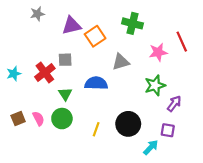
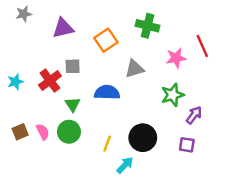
gray star: (37, 14) -> (24, 14), moved
purple triangle: (72, 26) -> (63, 28), moved
cyan arrow: (151, 147) -> (125, 165), moved

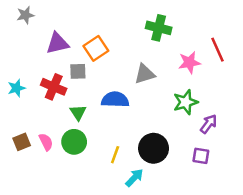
purple triangle: (63, 28) -> (57, 43), moved
orange square: (106, 40) -> (96, 48), moved
red cross: (50, 81) -> (54, 87), turned -30

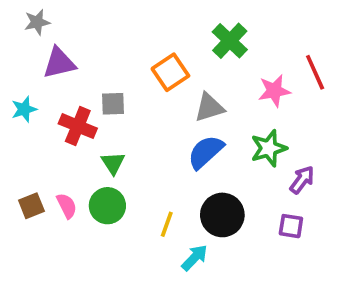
green cross: (159, 28) -> (230, 41), turned 30
purple triangle: (57, 43) -> (59, 63), moved
orange square: (96, 48) -> (170, 72), moved
cyan star: (17, 88) -> (24, 109), moved
blue semicircle: (115, 100) -> (206, 152), moved, turned -44

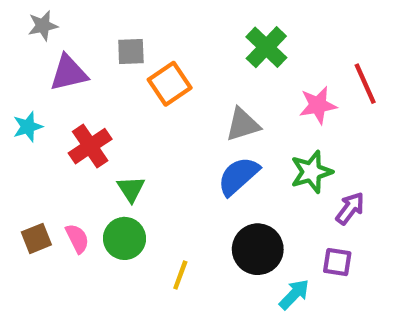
orange square: (170, 72) -> (170, 84), moved
gray square: (113, 104) -> (131, 51), moved
red cross: (78, 126) -> (90, 146), turned 33
yellow line: (167, 224) -> (180, 275), moved
cyan arrow: (195, 258) -> (294, 294), moved

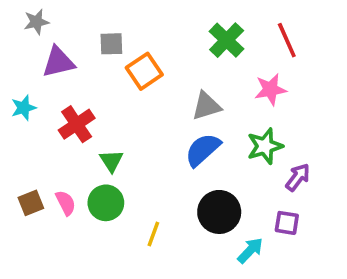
red line: (365, 84) -> (287, 40), moved

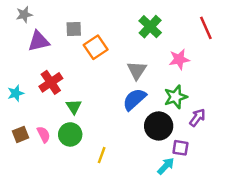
red line: (287, 40) -> (206, 28), moved
gray triangle: (206, 106) -> (137, 70), turned -40
cyan star: (24, 108) -> (16, 93), moved
black circle: (219, 212) -> (159, 126), moved
purple square: (287, 223) -> (180, 148), moved

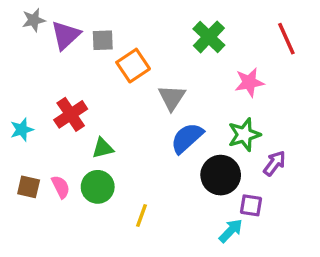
purple triangle: (39, 41) -> (66, 35), moved, turned -30
gray triangle: (137, 70) -> (172, 98), moved
green triangle: (74, 107) -> (103, 148), turned 49
brown square: (21, 134) -> (29, 187), turned 35

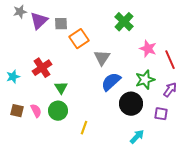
red line: (286, 39) -> (170, 60), moved
pink star: (249, 82) -> (148, 49), turned 30
green triangle: (103, 148) -> (61, 88), turned -48
purple arrow: (275, 163) -> (170, 90), moved
purple square: (251, 205) -> (161, 114), moved

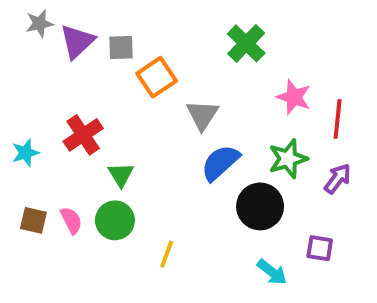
red line: (170, 60) -> (338, 119), turned 30
purple square: (161, 114) -> (320, 248), moved
cyan arrow: (137, 137) -> (272, 272), turned 84

